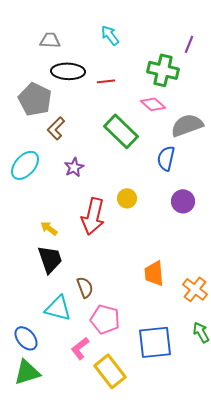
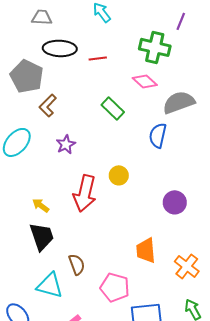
green rectangle: (121, 131) -> (113, 108), size x0.7
purple circle: (183, 201) -> (175, 202), moved
pink pentagon: (105, 319) -> (115, 287), moved

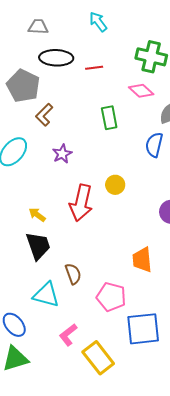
green rectangle: (113, 108) -> (109, 118), turned 35

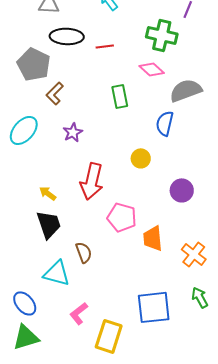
yellow circle: (115, 185) -> (141, 158), moved
pink pentagon: (111, 297) -> (122, 217), moved
yellow rectangle: (98, 358) -> (109, 336), turned 56

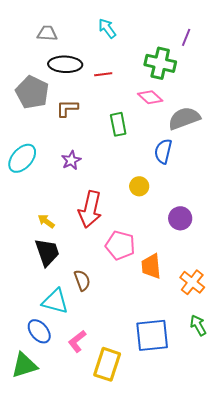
brown L-shape: (55, 93) -> (67, 108), moved, turned 45
blue ellipse: (25, 303) -> (39, 331), moved

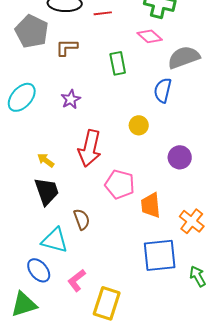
green arrow: (198, 325) -> (198, 276), moved
blue square: (152, 335) -> (160, 255), moved

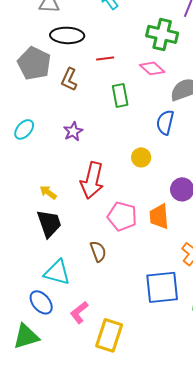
red line: (103, 13) -> (105, 58), moved
brown L-shape: (67, 47) -> (69, 79), turned -65
cyan ellipse: (22, 97) -> (24, 129), size x0.7
orange trapezoid: (151, 205) -> (159, 216), moved
brown semicircle: (82, 219) -> (98, 251), moved

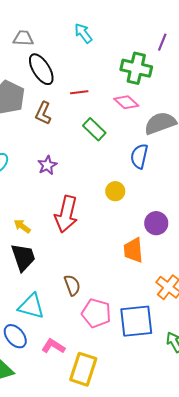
black ellipse: (67, 35) -> (41, 69), turned 56
green rectangle: (120, 95) -> (94, 129), turned -35
pink pentagon: (122, 216) -> (96, 313), moved
pink L-shape: (79, 312) -> (53, 346), turned 70

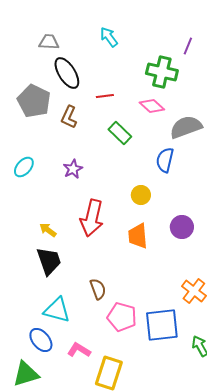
orange trapezoid: (133, 250) -> (138, 236), moved

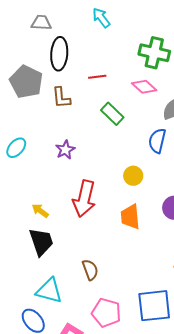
black ellipse: (67, 73) -> (59, 54), turned 36
brown L-shape: (69, 117) -> (61, 98), turned -30
pink pentagon: (122, 317) -> (106, 313), moved

